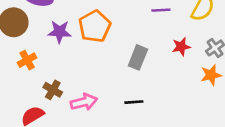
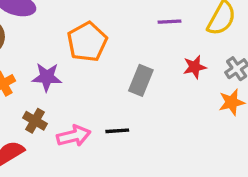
purple star: (60, 32) -> (47, 77), moved
black line: (134, 102) -> (117, 131), moved

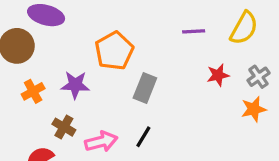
gray rectangle: (141, 80) -> (145, 88), moved
black line: (117, 131) -> (143, 137), turned -55

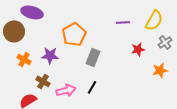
gray cross: (259, 77) -> (165, 42), moved
orange cross: (33, 91) -> (24, 59), turned -32

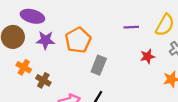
purple star: (50, 55) -> (45, 40), moved
brown cross: (43, 81) -> (43, 80), moved

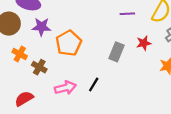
orange pentagon: (78, 40) -> (69, 43), moved
gray rectangle: (99, 65) -> (116, 52), moved

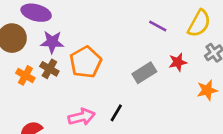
purple line: (127, 14) -> (158, 26), turned 32
gray rectangle: (116, 52) -> (144, 73), turned 36
brown cross: (39, 67) -> (49, 69), moved

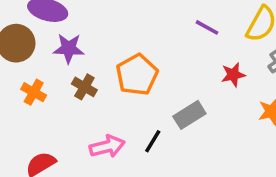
orange pentagon: (86, 62) -> (137, 75), moved
brown cross: (49, 69) -> (84, 87), moved
gray rectangle: (144, 73) -> (189, 115), moved

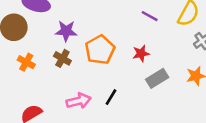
purple star: (69, 48) -> (66, 31), moved
red star: (233, 75) -> (141, 53), moved
gray rectangle: (189, 115) -> (157, 78), moved

